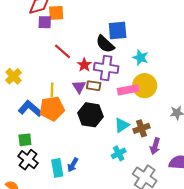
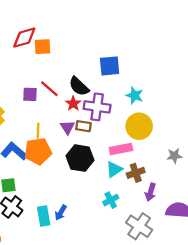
purple square: (45, 22) -> (30, 94), moved
black semicircle: (105, 44) -> (79, 86), moved
pink rectangle: (128, 90) -> (121, 149), moved

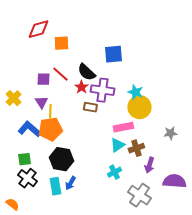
orange square: (42, 47) -> (61, 43), moved
cyan star: (135, 96) -> (135, 92), moved
purple triangle: (67, 127) -> (41, 102), moved
black hexagon: (80, 158) -> (61, 159), moved

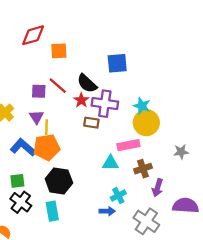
cyan triangle: (117, 145) -> (110, 163), moved, turned 35
blue arrow: (70, 183) -> (107, 211), moved, turned -120

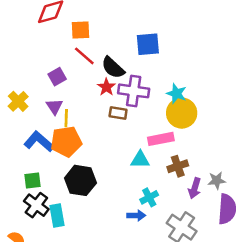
red line: (58, 86) -> (84, 56), moved
purple square: (39, 91) -> (57, 77), turned -32
gray star: (181, 152) -> (217, 180), moved
purple semicircle: (186, 206) -> (227, 209), turned 90
cyan rectangle: (52, 211) -> (57, 215), moved

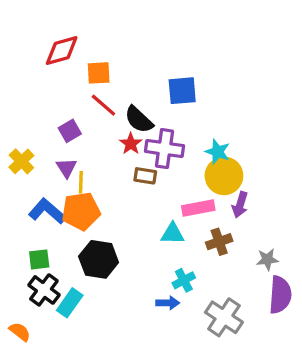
purple arrow: (195, 188) -> (240, 205), moved
cyan rectangle: (57, 215) -> (70, 303), turned 45

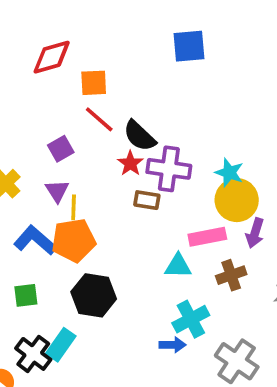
blue square: (182, 91) -> (189, 46), moved
cyan cross: (184, 280) -> (191, 319), size x1.4
black cross: (44, 290) -> (33, 354), moved

